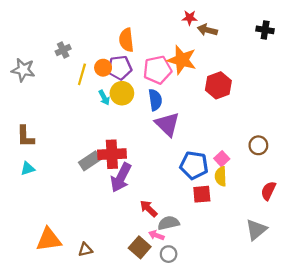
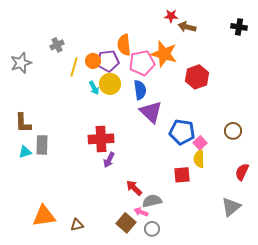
orange semicircle: (126, 40) -> (124, 45), moved
gray star: (23, 70) -> (21, 63), turned -30
gray rectangle: (90, 161) -> (42, 145), moved, turned -54
blue pentagon: (194, 165) -> (182, 132), moved
purple arrow: (121, 178) -> (109, 160), size x0.6

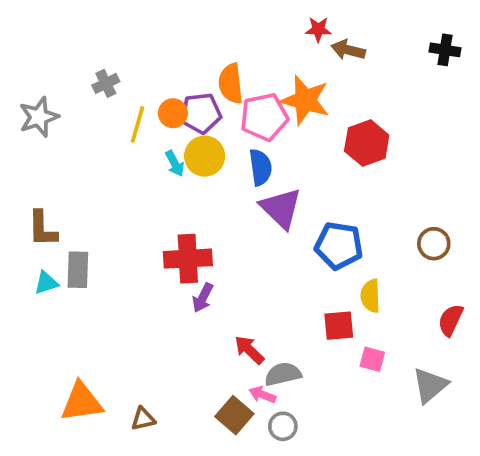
pink square: (200, 143) -> (372, 359), moved, turned -32

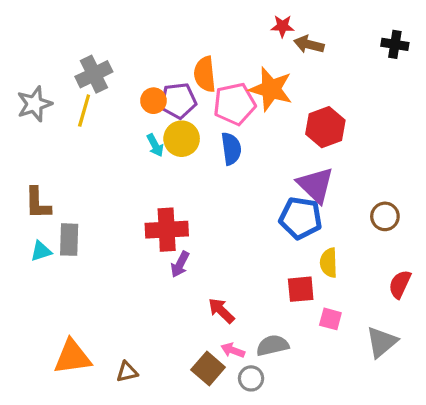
gray cross: (106, 83) -> (94, 74), size x1.5
yellow line: (138, 124) -> (84, 111), moved
purple triangle: (281, 208) -> (316, 185), moved
gray semicircle: (283, 374) -> (273, 345), moved

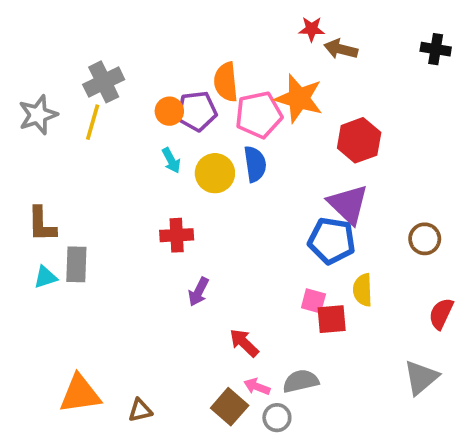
yellow circle: (182, 139) -> (215, 173), moved
red cross: (167, 230) -> (177, 235), moved, size x0.7
pink square: (330, 319) -> (313, 301), moved

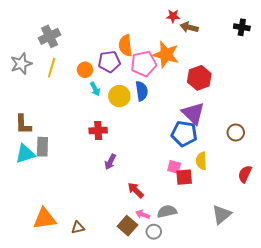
gray cross: (104, 82) -> (50, 36), moved
orange circle: (169, 111) -> (85, 70), moved
cyan triangle: (45, 277) -> (25, 154), size x1.5
gray triangle: (421, 377) -> (222, 214), moved

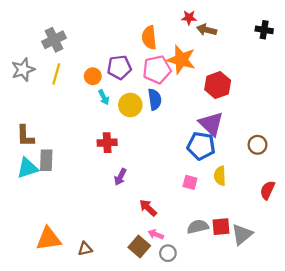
orange semicircle: (125, 45) -> (149, 38), moved
red square: (184, 177) -> (221, 227), moved
gray semicircle: (167, 211) -> (198, 227), moved

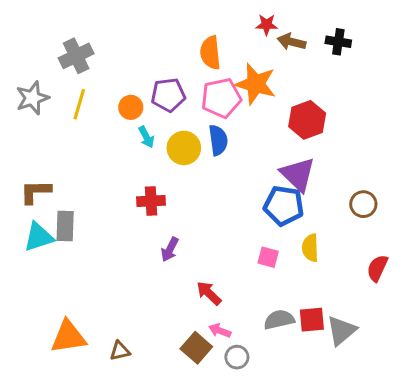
black cross: (264, 30) -> (338, 42), moved
brown L-shape: (25, 136) -> (36, 192), turned 90

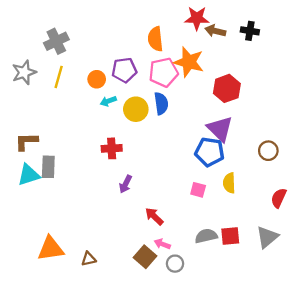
red star: (267, 25) -> (197, 18), size x1.5
cyan arrow: (146, 137) -> (108, 101), turned 98
gray triangle: (341, 331) -> (267, 237), moved

